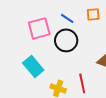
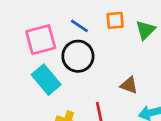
cyan rectangle: (33, 66) -> (46, 80), moved

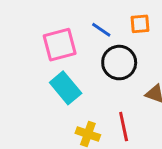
black circle: (78, 56) -> (119, 63), moved

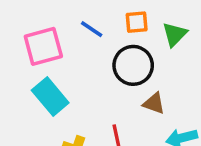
black circle: (119, 63) -> (133, 65), moved

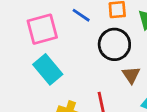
brown triangle: (154, 103) -> (131, 75), turned 36

